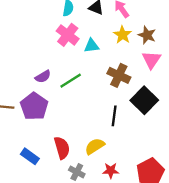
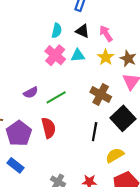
cyan triangle: (92, 46) -> (78, 55), moved
purple pentagon: (34, 106) -> (19, 133), moved
yellow semicircle: (95, 146) -> (115, 155), moved
red semicircle: (62, 148) -> (49, 128), moved

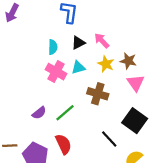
black triangle: (82, 31) -> (78, 43), turned -40
brown cross: (101, 94) -> (98, 94), moved
black line: (95, 132) -> (109, 139), turned -42

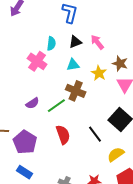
yellow star: (106, 64) -> (99, 73), moved
pink cross: (56, 72) -> (37, 61), moved
brown cross: (98, 94) -> (76, 91), moved
red semicircle: (63, 144) -> (63, 135), moved

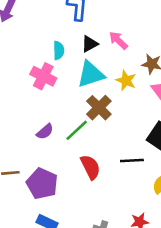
cyan triangle: (73, 65) -> (91, 74), size x1.6
brown cross: (76, 91) -> (99, 108), turned 30
black line: (95, 134) -> (132, 160), turned -48

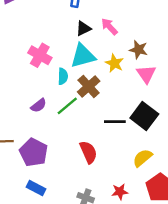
cyan semicircle: (59, 50) -> (63, 76), moved
black line: (132, 160) -> (115, 122), moved
red semicircle: (90, 167) -> (88, 152), moved

